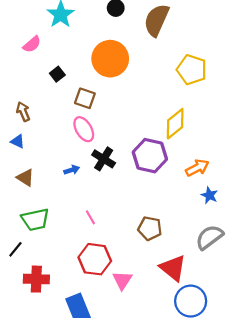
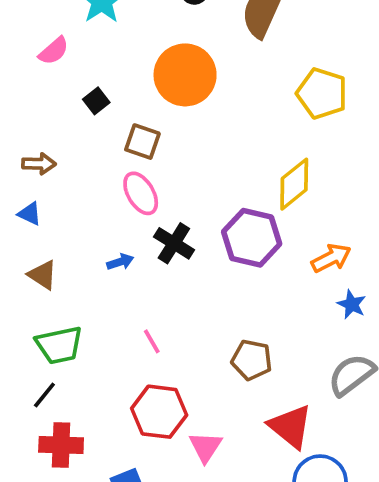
brown arrow: (23, 112) -> (39, 164), turned 114
black line: (15, 249) -> (44, 395), moved

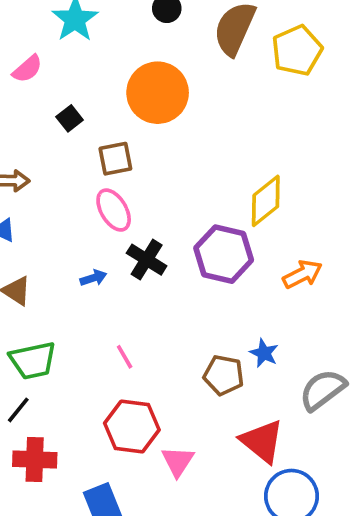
yellow pentagon: (322, 93) -> (297, 50), moved, turned 30
brown square: (142, 142) -> (115, 159), turned -30
blue star: (352, 304) -> (264, 353), moved

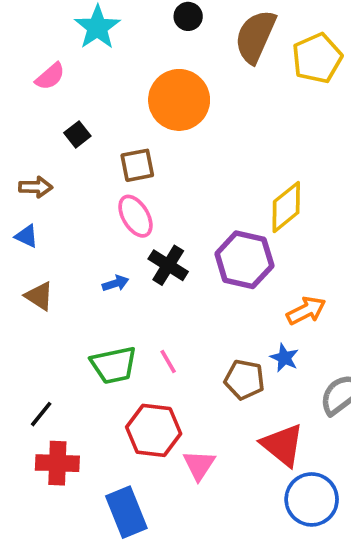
black square: (70, 118) -> (77, 134), moved
orange arrow: (302, 274) -> (306, 311), moved
pink line: (125, 357) -> (168, 361), moved
green trapezoid: (33, 360) -> (114, 365), moved

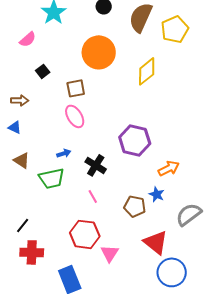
yellow diamond: (286, 207) -> (147, 71), moved
black cross: (168, 265) -> (96, 165), moved
green trapezoid: (114, 365) -> (52, 178), moved

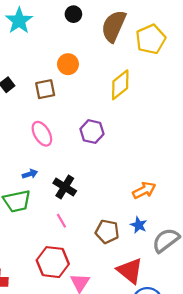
orange circle: (99, 52) -> (68, 64), size x0.6
brown square: (76, 88) -> (45, 89), moved
purple hexagon: (135, 140) -> (92, 132), moved, size x0.7
blue star: (157, 194) -> (139, 225), moved

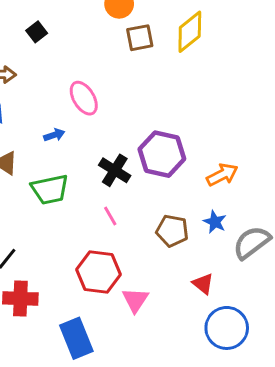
brown square: (45, 89) -> (140, 38), moved
purple hexagon: (92, 132) -> (162, 154), moved, size x1.4
blue arrow: (30, 174) -> (54, 135), moved
red triangle: (130, 271) -> (203, 284), size x0.6

